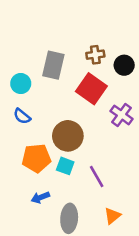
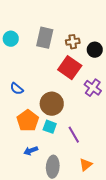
gray rectangle: (53, 65) -> (45, 38), moved
cyan circle: (21, 84) -> (11, 39), moved
orange pentagon: (36, 158) -> (28, 121), turned -30

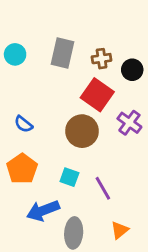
brown circle: (52, 104) -> (82, 131), moved
orange pentagon: (28, 121) -> (22, 169), moved
blue arrow: (31, 151) -> (43, 211), size x1.6

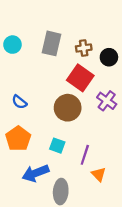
purple line: (103, 188) -> (85, 155), turned 48
orange triangle: (120, 230) -> (99, 174), moved, turned -35

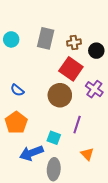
cyan square: (57, 146) -> (54, 138), moved
purple line: (85, 155) -> (77, 125), moved

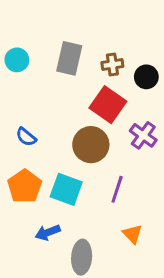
cyan square: (54, 138) -> (66, 189), moved, size x1.5
blue arrow: (31, 153) -> (48, 232), size x0.7

